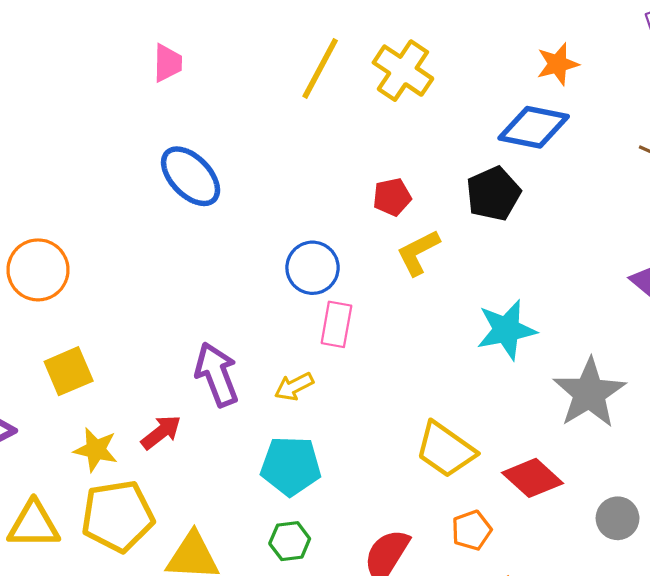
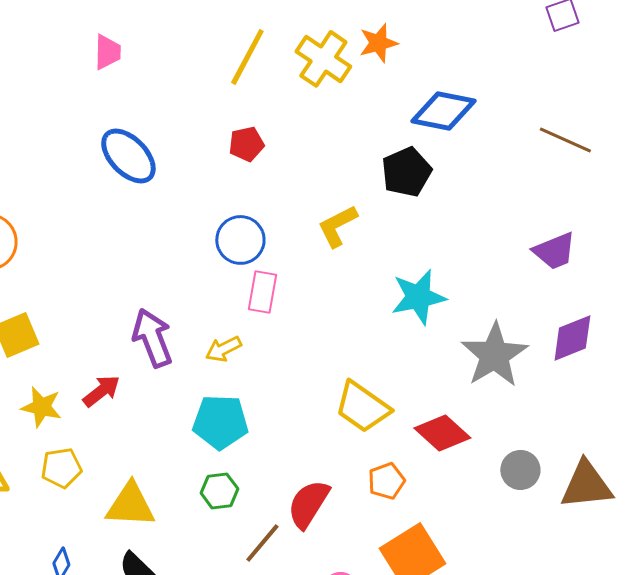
orange star: (558, 64) -> (378, 43), moved
red pentagon: (392, 197) -> (246, 144), moved
yellow pentagon: (118, 516) -> (61, 468), size x0.6

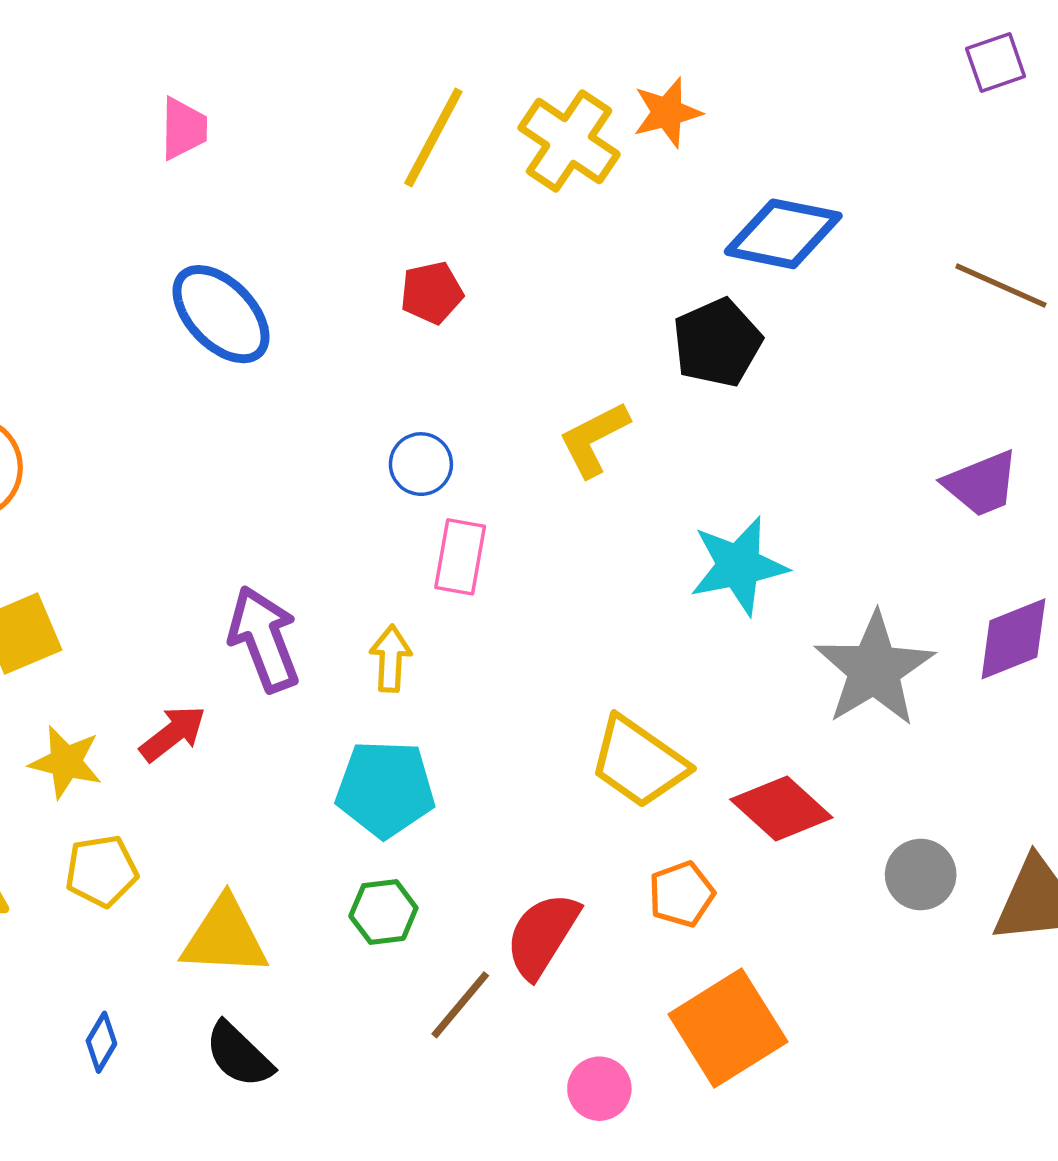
blue circle: (240, 240) -> (421, 464), size x0.7
yellow arrow: (223, 349) -> (391, 659), turned 120

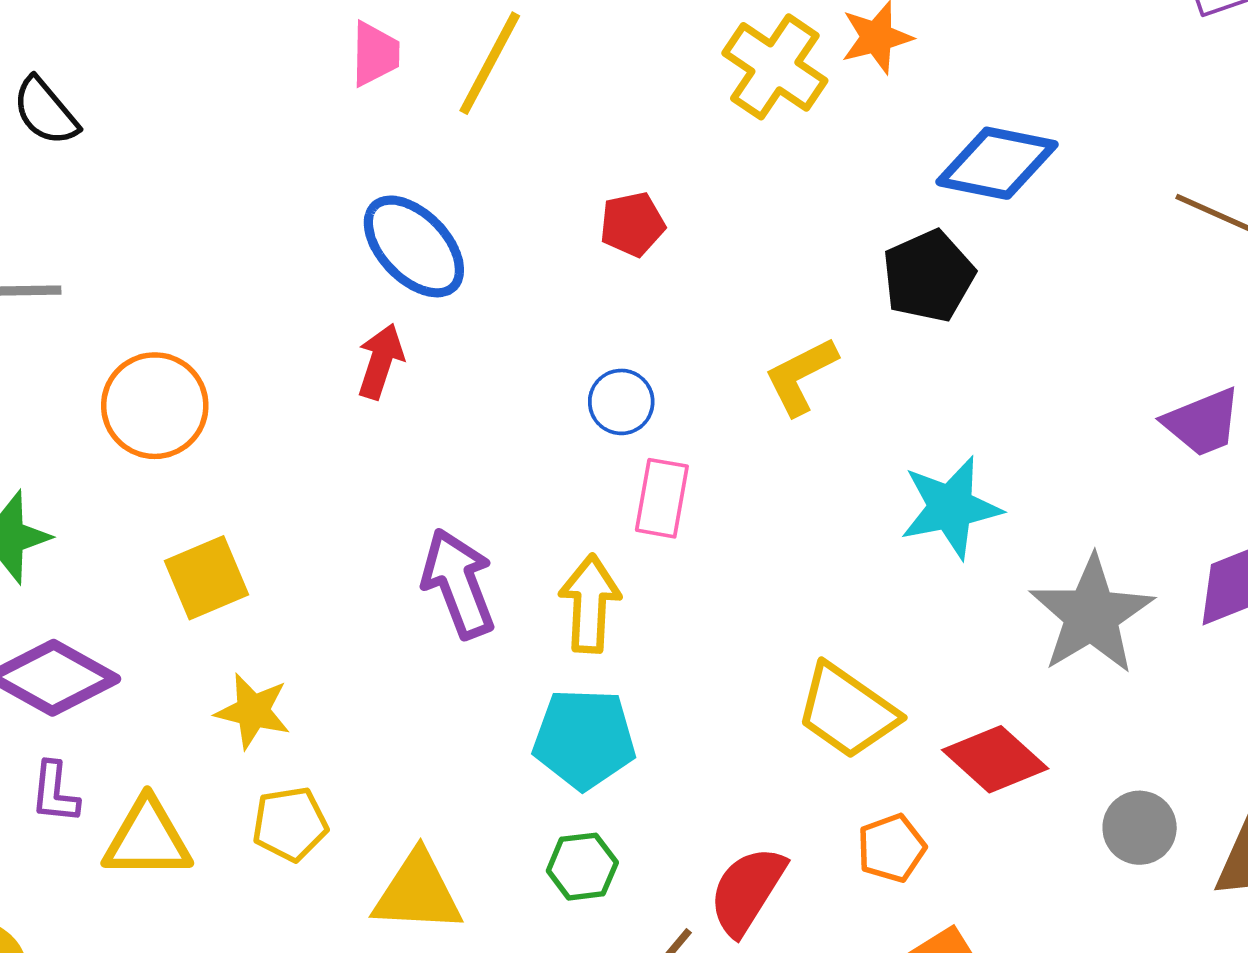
yellow line: (433, 137) -> (490, 63), moved
yellow arrow: (391, 659) -> (590, 604), size x1.4
red arrow: (173, 734) -> (381, 361), moved, turned -34

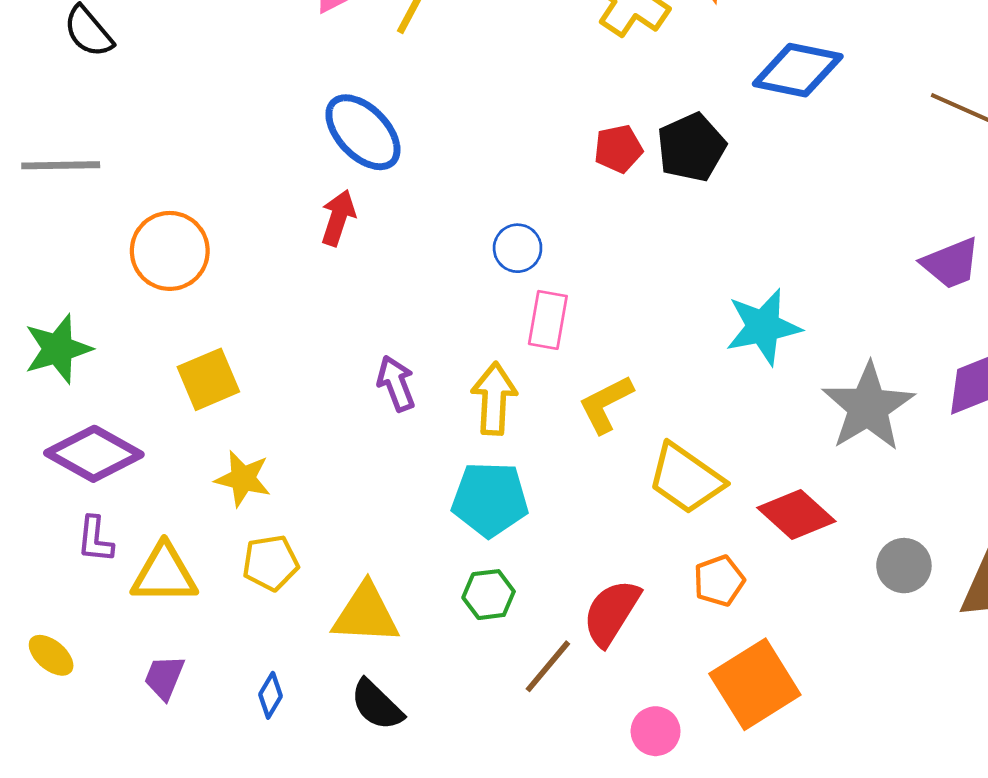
red pentagon: (632, 224) -> (618, 149), moved
black pentagon: (929, 276) -> (691, 147), moved
yellow L-shape: (801, 376) -> (606, 404), moved
purple arrow: (458, 583) -> (396, 383), size x0.7

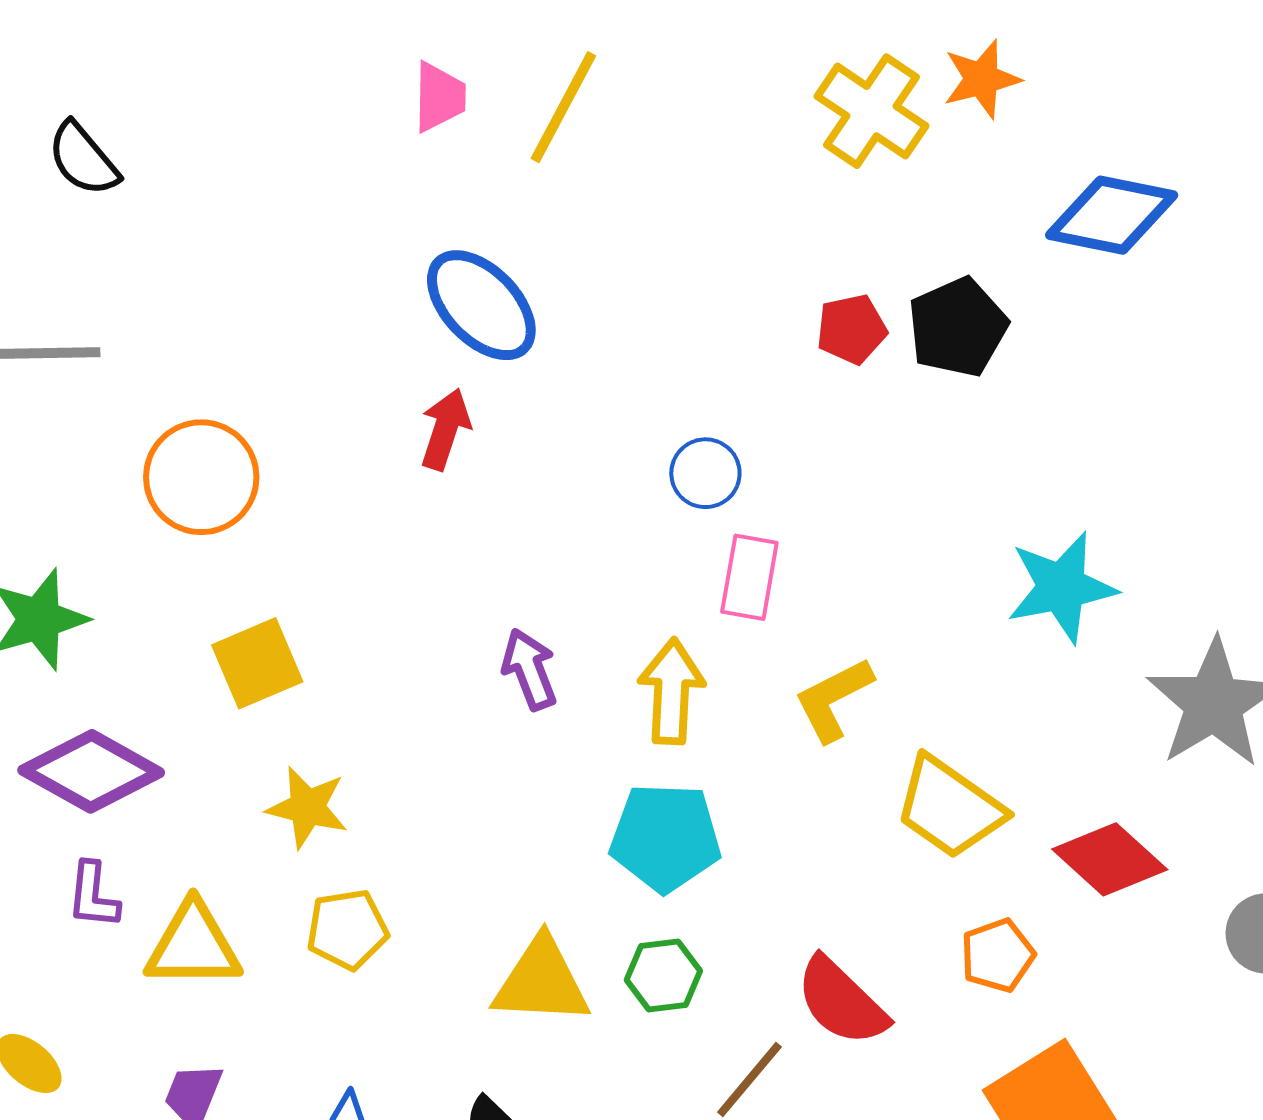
red semicircle: (611, 613) -> (842, 1001), turned -78
yellow triangle: (366, 614) -> (541, 981), moved

